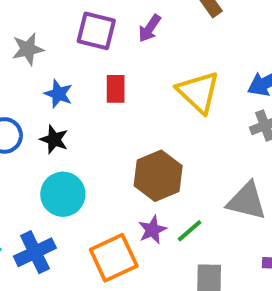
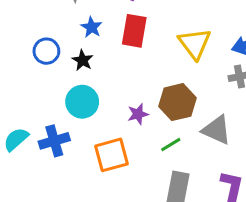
red rectangle: (116, 89) -> (134, 31), size x1.5
brown hexagon: (158, 176) -> (177, 102), moved
purple star: (152, 230) -> (138, 114), moved

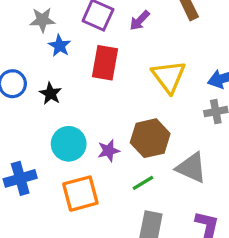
blue star: (91, 27) -> (60, 46), moved
cyan circle: (82, 102) -> (69, 144), moved

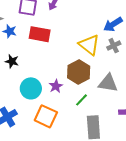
red rectangle: (105, 63) -> (40, 34), turned -75
yellow triangle: (169, 77) -> (89, 45), moved
orange square: (80, 194) -> (46, 116), turned -35

